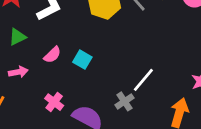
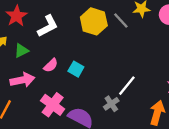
pink arrow: (18, 72) -> (22, 80), size x1.5
pink cross: (54, 102) -> (53, 105), size x1.5

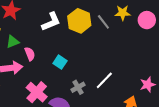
white L-shape: (48, 26) -> (51, 22), moved
pink semicircle: (51, 65) -> (30, 54), moved, turned -72
gray cross: (111, 104) -> (78, 87), moved

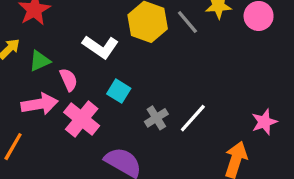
white L-shape: (51, 22) -> (100, 47), moved, turned 60
gray cross: (78, 87) -> (156, 118), moved
pink cross: (37, 92) -> (82, 119), moved

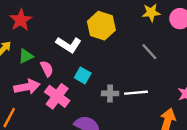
gray line: (187, 22) -> (149, 52), moved
gray cross: (156, 118) -> (110, 93), turned 35
white line: (193, 118) -> (136, 93), turned 45

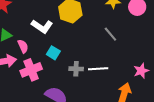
pink cross: (57, 96) -> (31, 70), turned 30

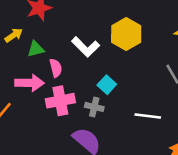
cyan square: (53, 53) -> (107, 85), moved
gray cross: (76, 69) -> (94, 107), moved

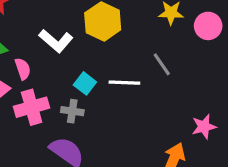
white line: (148, 116) -> (124, 83), moved

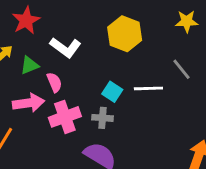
white L-shape: (56, 41) -> (65, 47), moved

